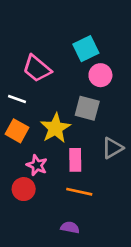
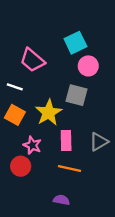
gray triangle: (112, 148) -> (99, 142), moved

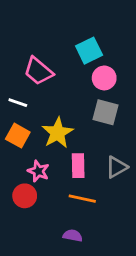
gray square: (77, 95) -> (106, 112), moved

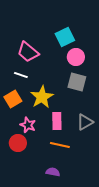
white line: (18, 103) -> (21, 75), moved
orange square: (18, 136) -> (13, 99), turned 30

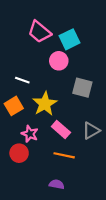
pink trapezoid: (28, 52) -> (39, 32), moved
pink circle: (76, 57) -> (59, 61), moved
pink rectangle: (57, 121) -> (61, 130), turned -48

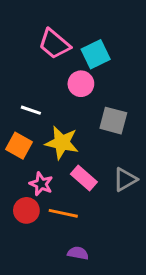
yellow star: (45, 104) -> (62, 143), turned -30
orange square: (14, 106) -> (19, 146), turned -30
orange line: (64, 155) -> (63, 213), moved

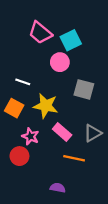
orange line: (63, 213) -> (74, 158), moved

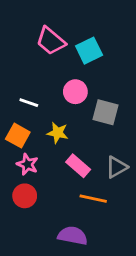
pink circle: (60, 62) -> (75, 92), moved
yellow star: (46, 106) -> (58, 133), size x0.7
pink star: (30, 136) -> (27, 164), moved
purple semicircle: (58, 188) -> (73, 236), size x1.5

